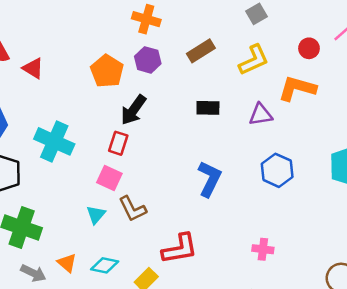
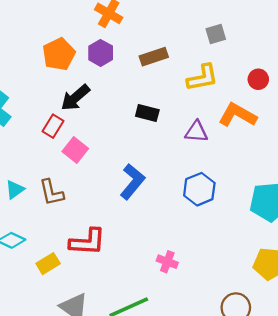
pink square: (109, 178) -> (75, 150), moved

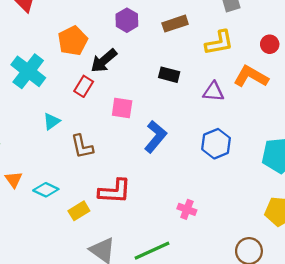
orange pentagon: (59, 54) -> (73, 41), moved
pink square: (75, 150) -> (122, 108), moved, turned -30
cyan triangle: (15, 190) -> (52, 121), moved

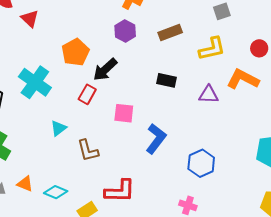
blue hexagon: (216, 144) -> (201, 163), moved
orange triangle: (14, 180) -> (25, 184), turned -30

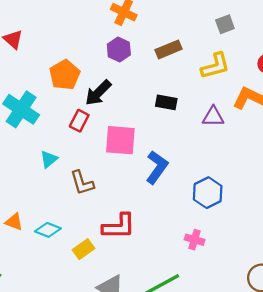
pink square: (124, 113) -> (120, 140), size x1.4

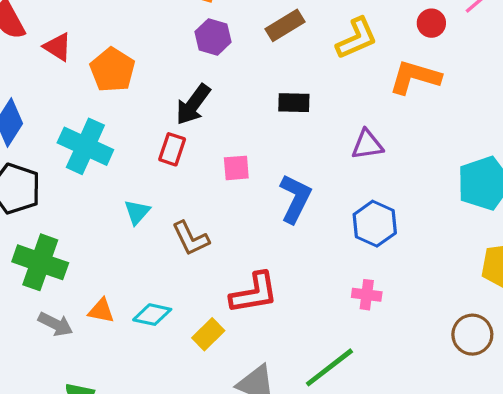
orange pentagon: (65, 75) -> (112, 70), moved
purple triangle: (213, 117) -> (367, 145), moved
pink square: (120, 140) -> (236, 168), size x0.6

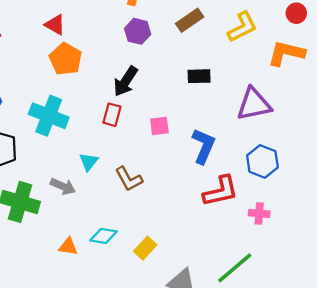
red triangle: (58, 47) -> (55, 25), moved
purple triangle: (367, 145) -> (254, 104), size x1.5
red L-shape: (254, 293) -> (221, 191), moved
orange triangle: (101, 311) -> (68, 247), moved
gray arrow: (55, 324) -> (63, 186), moved

